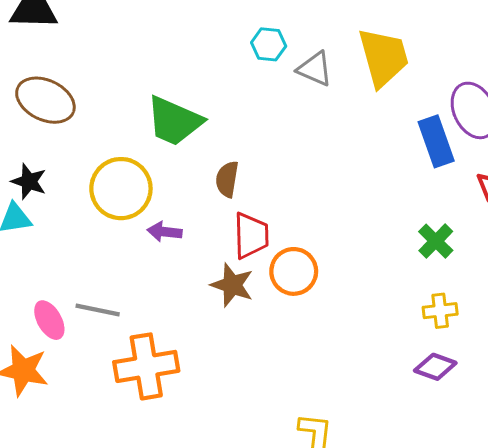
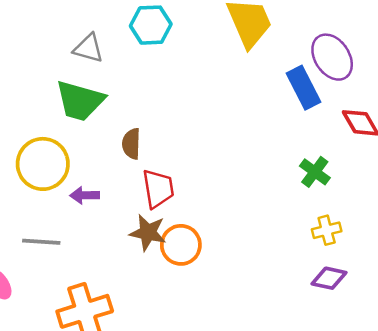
cyan hexagon: (269, 44) -> (151, 25), size x1.4
gray triangle: (315, 69) -> (88, 48), moved
orange circle: (294, 271) -> (181, 245), moved
gray line: (98, 310) -> (41, 242), moved

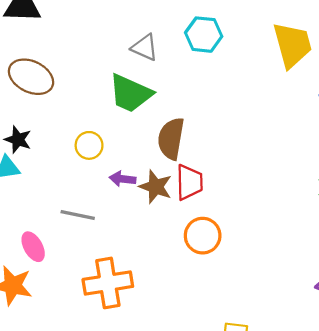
brown semicircle: (131, 144) -> (171, 139), size x1.5
yellow circle: (43, 164) -> (89, 145), size x0.6
brown star: (148, 233) -> (156, 187), moved

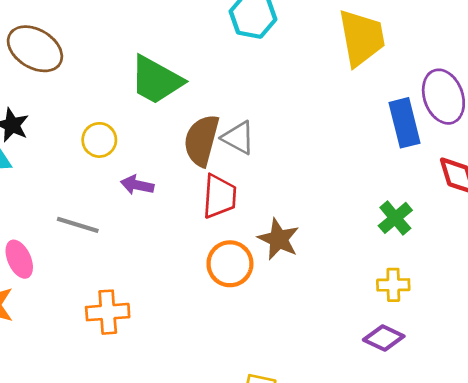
gray triangle: (145, 47) -> (238, 138), moved
brown star: (156, 187) -> (279, 239), moved
orange cross: (108, 283) -> (108, 312), size x0.7

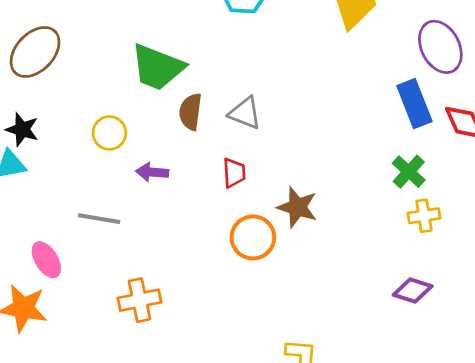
brown ellipse: (35, 49) -> (35, 52), turned -70
blue rectangle: (404, 123) -> (414, 104), moved
brown semicircle: (201, 140) -> (190, 112), moved, size x0.7
red trapezoid: (219, 196) -> (234, 173), size x0.7
yellow cross: (393, 285) -> (424, 216), moved

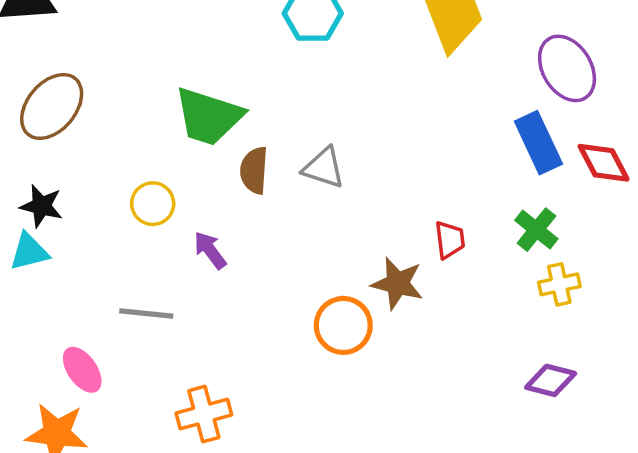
purple arrow: (152, 172) -> (210, 250), turned 52
red trapezoid: (234, 173) -> (450, 240), moved

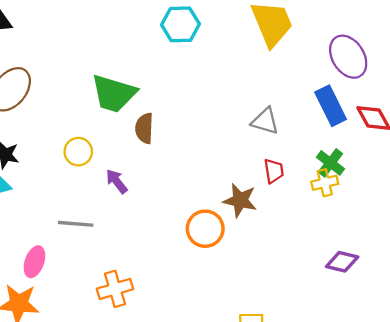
gray triangle: (324, 168) -> (265, 121), moved
yellow cross: (559, 284) -> (325, 183), moved
pink ellipse: (82, 370) -> (34, 262), turned 56

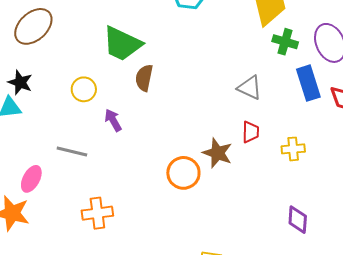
green cross: (330, 163) -> (285, 42), moved, turned -30
purple diamond: (342, 262) -> (298, 220), turned 72

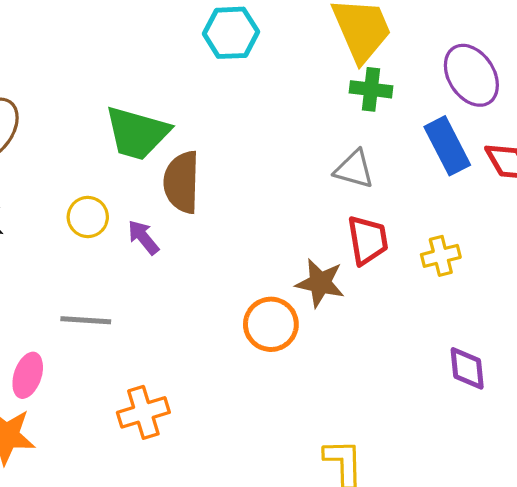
green cross: (285, 42) -> (371, 89), moved
brown semicircle: (144, 78) -> (182, 182), size x1.4
purple arrow: (113, 120) -> (143, 237), moved
red trapezoid: (251, 132) -> (368, 240), size x1.4

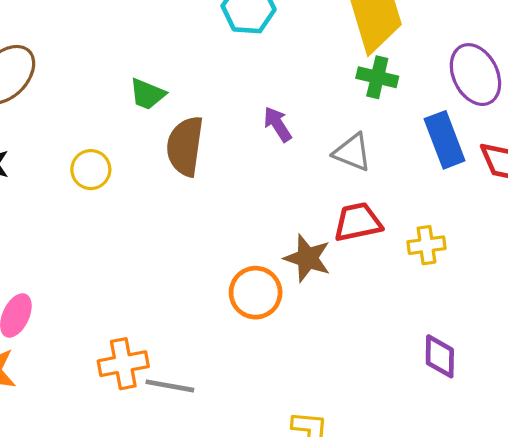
green trapezoid: (137, 133) -> (147, 94), size x0.6
purple arrow: (143, 237) -> (278, 124), moved
red trapezoid: (368, 240) -> (358, 222), turned -99
gray line: (86, 320) -> (170, 386), moved

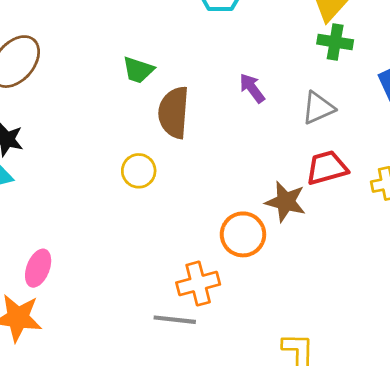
gray triangle: (352, 152) -> (318, 108), turned -42
yellow circle: (91, 170) -> (139, 171), moved
orange cross: (123, 364) -> (198, 284), moved

